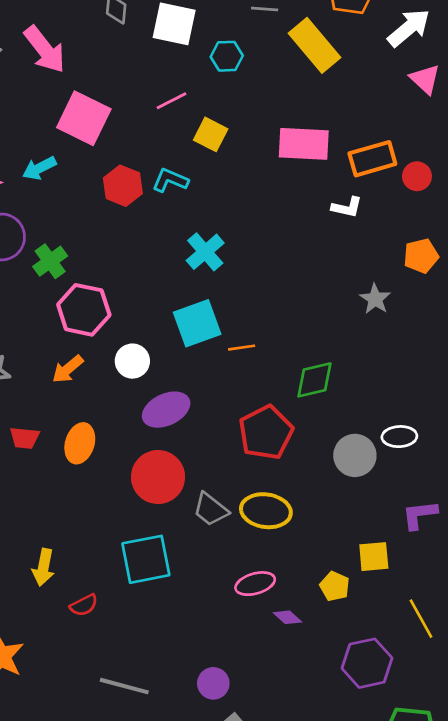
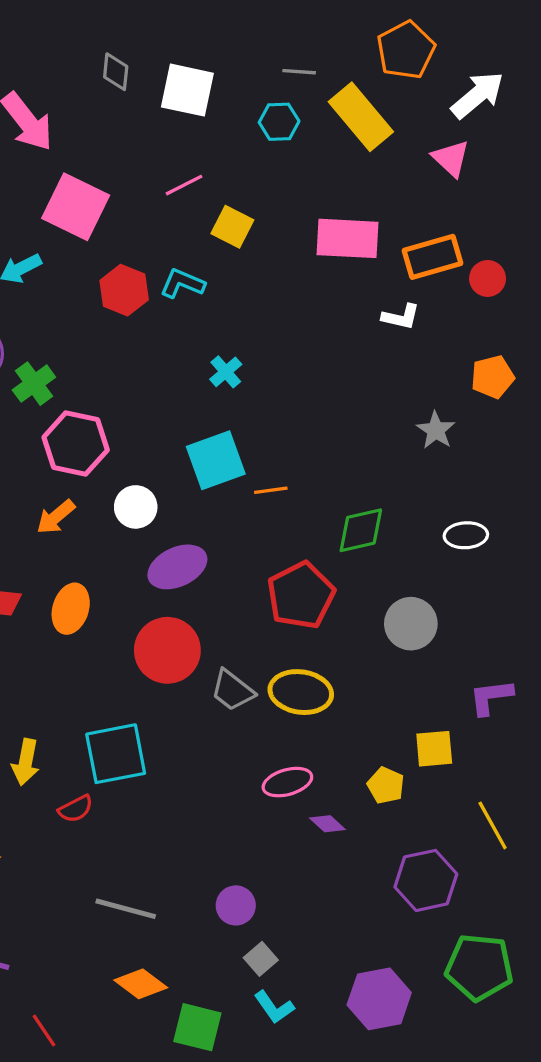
cyan hexagon: (227, 56) -> (279, 122), moved
pink triangle: (425, 79) -> (451, 158), moved
cyan cross: (205, 252) -> (226, 372), size x0.7
white ellipse: (399, 437) -> (466, 535), moved
cyan square: (146, 559) -> (116, 754), moved

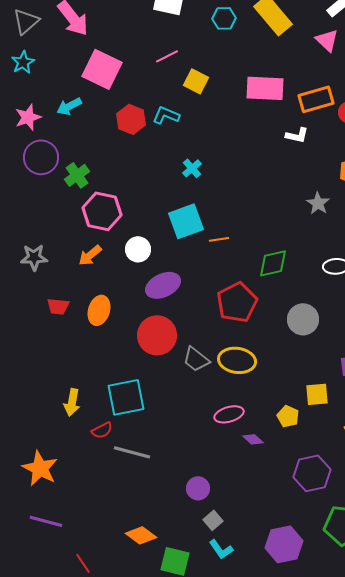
gray line: (126, 909) -> (132, 452), moved

